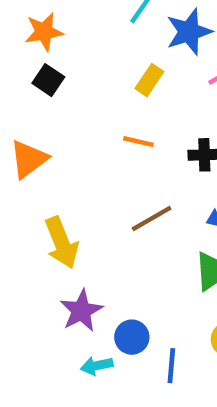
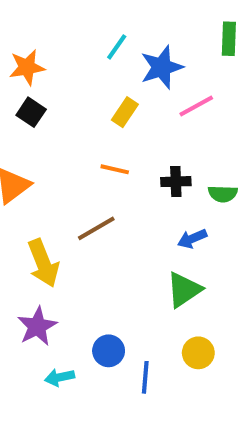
brown line: (152, 218) -> (96, 228), moved
purple star: (81, 311) -> (37, 326), moved
cyan arrow: (97, 366) -> (60, 377), moved

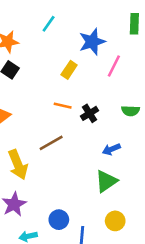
cyan line: (117, 47) -> (49, 24), moved
pink line: (196, 106) -> (114, 66), turned -35
black cross: (176, 182) -> (90, 113), moved, turned -30
green semicircle: (223, 194) -> (131, 111), moved

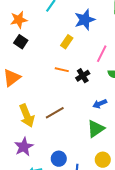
pink line: (114, 66) -> (102, 54), moved
brown line: (51, 143) -> (55, 113), moved

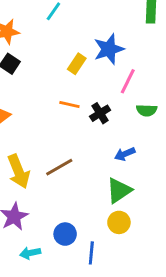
blue star: (85, 20) -> (109, 49), moved
yellow circle: (103, 160) -> (119, 222), moved

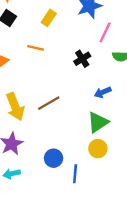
yellow rectangle: (77, 64) -> (49, 18), moved
orange line: (69, 104) -> (36, 48), moved
cyan arrow: (30, 253) -> (12, 174), moved

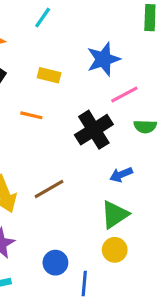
yellow rectangle: (49, 18) -> (49, 75), turned 70
pink line: (105, 32) -> (124, 94), turned 36
black cross: (82, 59) -> (94, 130), size x1.6

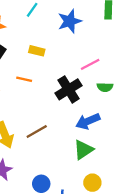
blue star: (103, 59) -> (70, 21), moved
blue arrow: (121, 175) -> (88, 121), size x1.5
yellow circle: (115, 250) -> (92, 183), moved

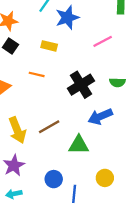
blue star: (70, 21) -> (67, 18), moved
pink line: (90, 64) -> (103, 41), moved
green triangle: (83, 150) -> (79, 145), moved, turned 35

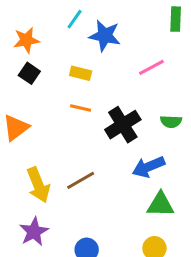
blue star: (67, 18) -> (105, 36), turned 30
orange line: (37, 74) -> (81, 108), moved
green triangle: (79, 145) -> (160, 204), moved

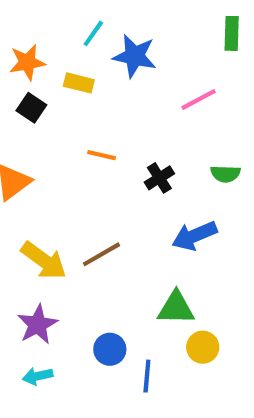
yellow rectangle: (81, 73) -> (79, 83), moved
black cross: (123, 125) -> (159, 178), size x0.6
yellow arrow: (38, 185) -> (44, 260), turned -32
green triangle: (160, 204) -> (176, 308), moved

